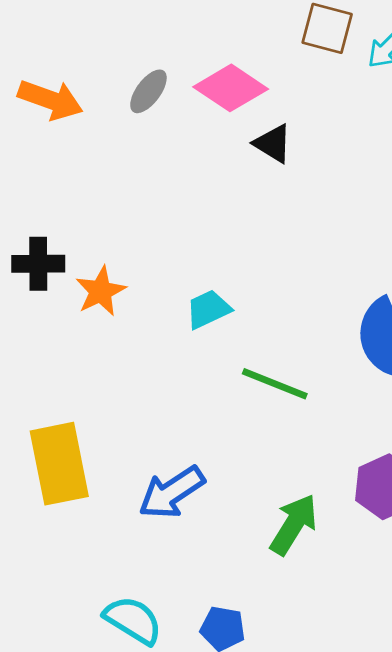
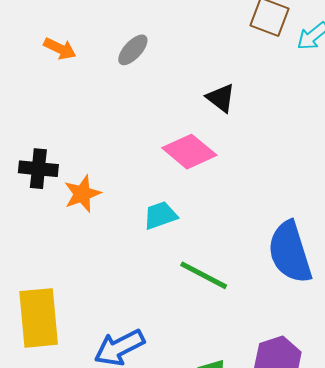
pink diamond: (231, 88) -> (189, 152), moved
orange arrow: (50, 100) -> (60, 49), size x0.7

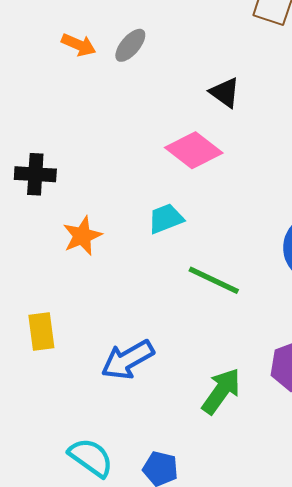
orange arrow: (60, 49) -> (79, 45), moved
orange star: (82, 194) -> (82, 236), moved
yellow rectangle: (39, 318) -> (41, 332), size x0.6

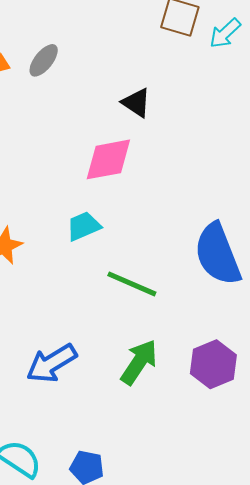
pink diamond: (194, 150) -> (108, 159), turned -46
green arrow: (221, 391) -> (139, 362), moved

